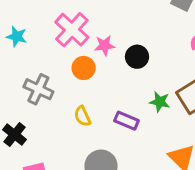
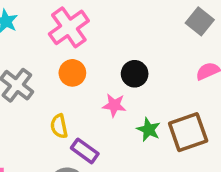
pink star: (105, 45) -> (114, 105), moved
purple rectangle: (126, 121) -> (85, 151), moved

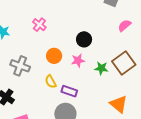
pink cross: (69, 27) -> (39, 25), size x0.6
orange circle: (72, 73) -> (54, 56), moved

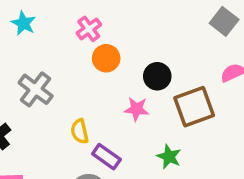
orange circle: (54, 56) -> (106, 58), moved
brown square: (124, 63) -> (194, 107), moved
green star: (101, 68) -> (169, 157), moved

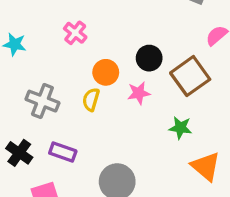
orange circle: (106, 58) -> (106, 72), moved
yellow semicircle: (80, 131) -> (91, 100), moved, turned 45
purple rectangle: (106, 157) -> (63, 152), moved

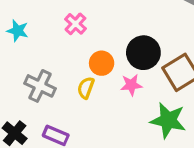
black circle: (149, 58) -> (143, 53), size x1.4
green star: (180, 128) -> (168, 120), size x1.6

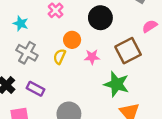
cyan star: (18, 31) -> (21, 23), moved
black circle: (143, 53) -> (100, 18), moved

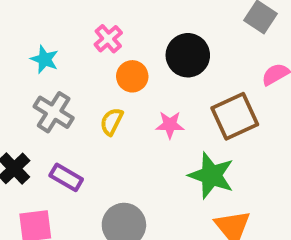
orange circle: (72, 40) -> (132, 76), moved

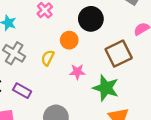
orange circle: (132, 76) -> (69, 40), moved
pink star: (170, 125) -> (77, 72), moved

